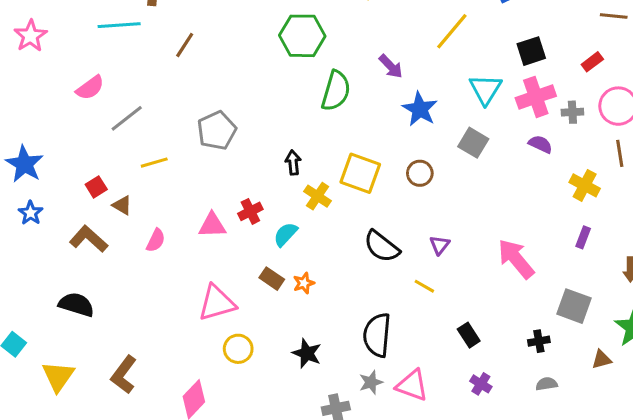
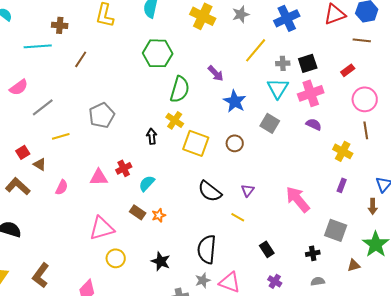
gray cross: (572, 112) -> (283, 63), moved
yellow cross: (318, 196) -> (175, 120), moved

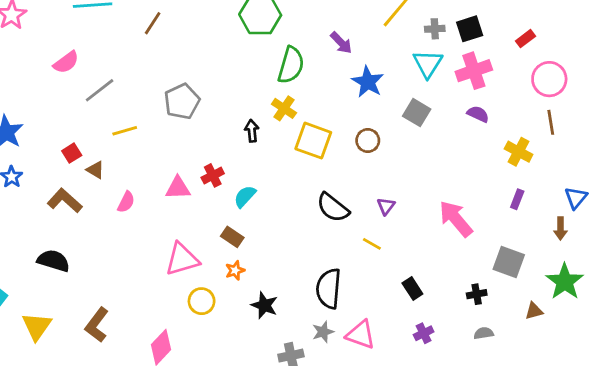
orange star: (159, 215) -> (235, 270), moved
purple cross: (275, 281) -> (424, 333), turned 32

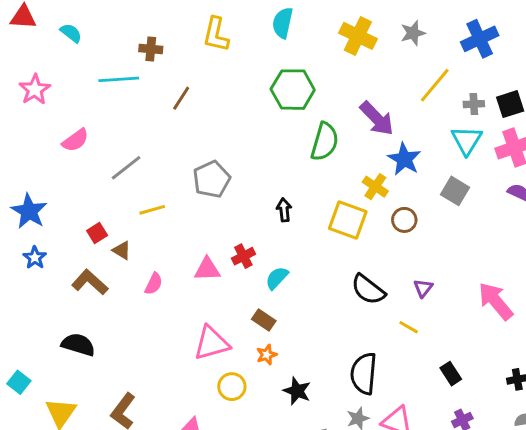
purple arrow: (341, 43) -> (377, 119), size x1.5
pink semicircle: (66, 62) -> (75, 140), moved
yellow cross: (284, 108) -> (375, 187), moved

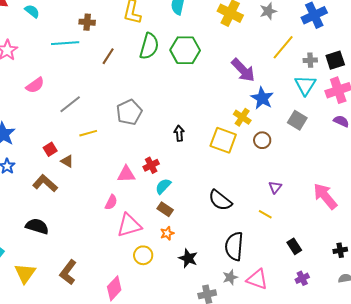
green semicircle: (325, 142) -> (149, 46), moved
cyan semicircle: (277, 278) -> (163, 186), moved
pink semicircle: (154, 284) -> (111, 202), moved
black semicircle: (368, 289) -> (220, 200), moved

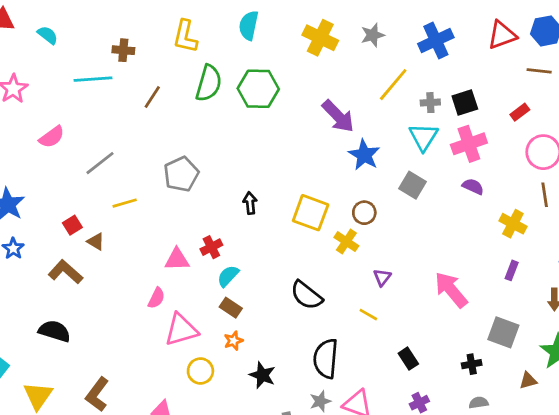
yellow cross: (242, 117) -> (346, 242), moved

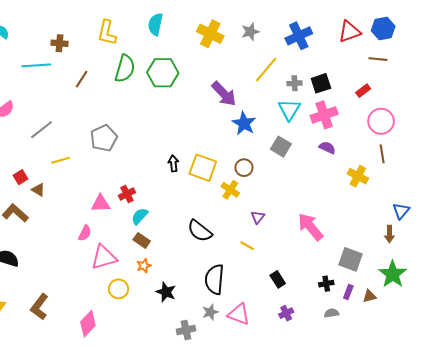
black arrow: (250, 203) -> (173, 163), moved
purple rectangle: (512, 270) -> (348, 292), moved

